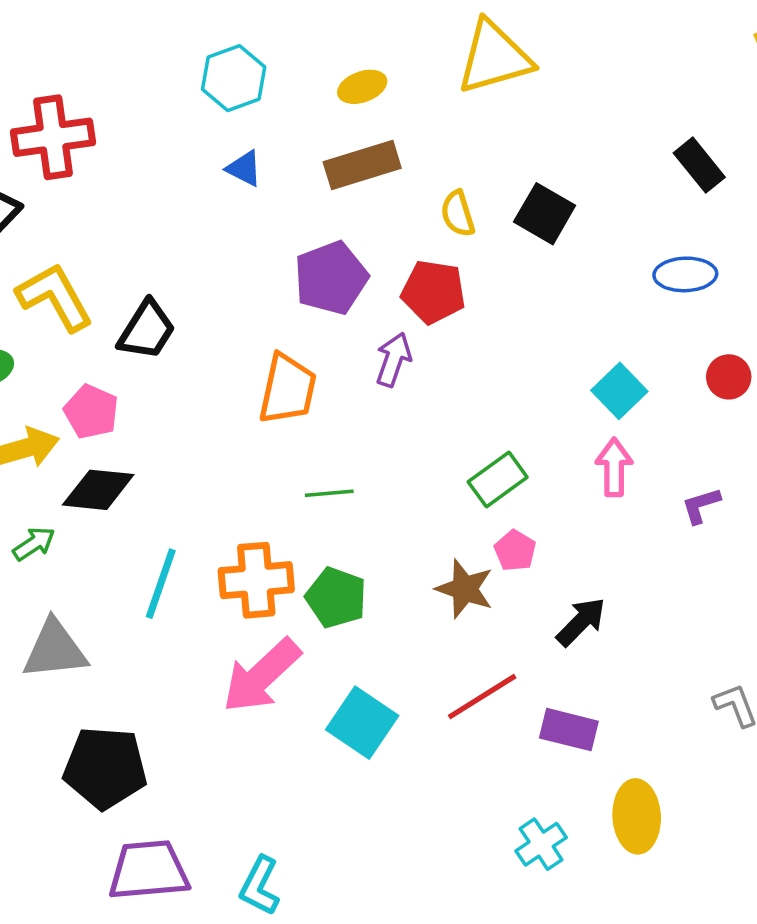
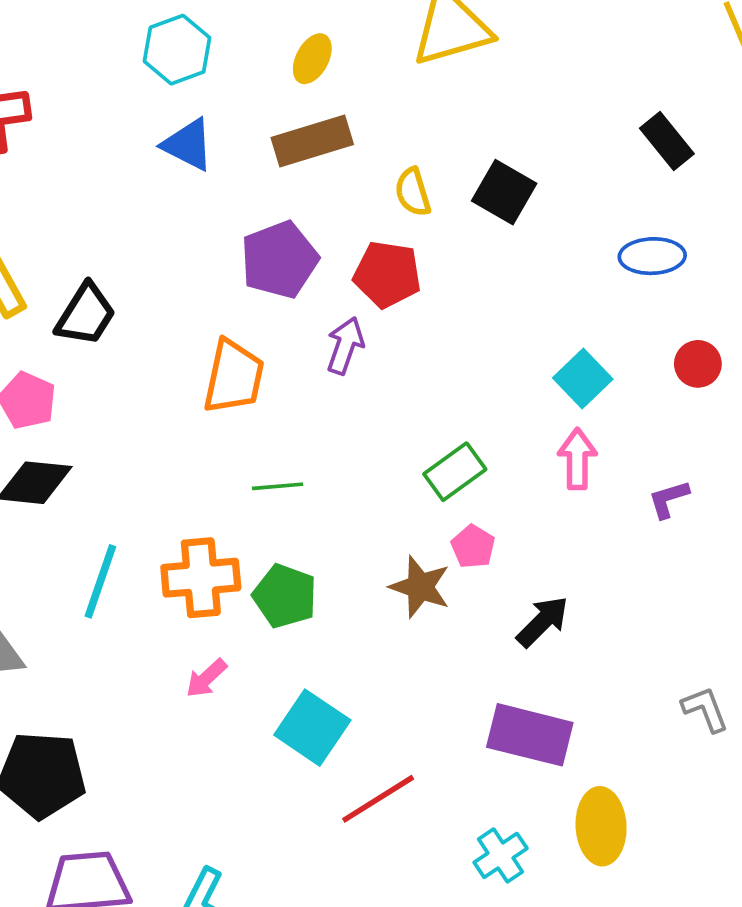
yellow ellipse: (362, 87) -> (312, 59), turned -42
blue triangle: (244, 168) -> (188, 145), size x1.4
pink arrow: (261, 676) -> (206, 678), size x0.5
red line: (482, 697) -> (378, 799), moved
purple rectangle: (569, 730) -> (530, 735), size x1.4

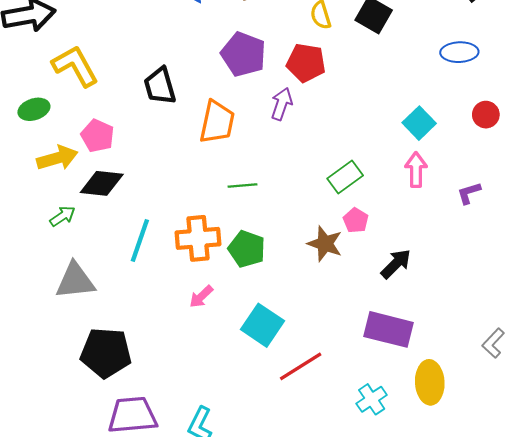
purple pentagon: (279, 260) -> (243, 54), turned -30
black trapezoid: (86, 315) -> (160, 86), moved, turned 132
gray L-shape: (705, 709) -> (493, 343), moved, turned -116

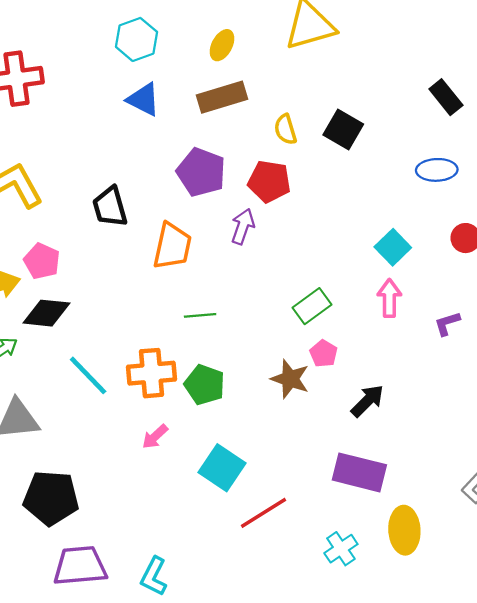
cyan line: (140, 241) -> (88, 375), turned -63

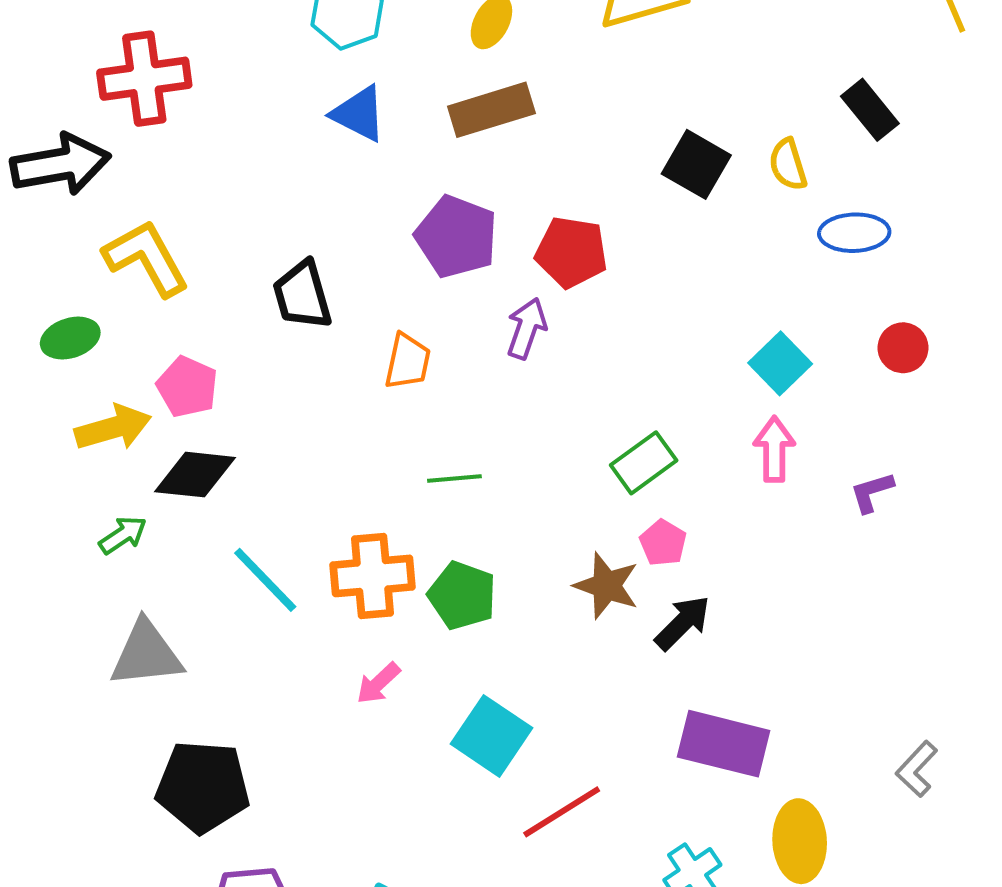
yellow semicircle: (285, 129) -> (788, 164), moved
orange trapezoid: (172, 246) -> (408, 361), size x0.7
black arrow: (367, 401) -> (683, 623), moved

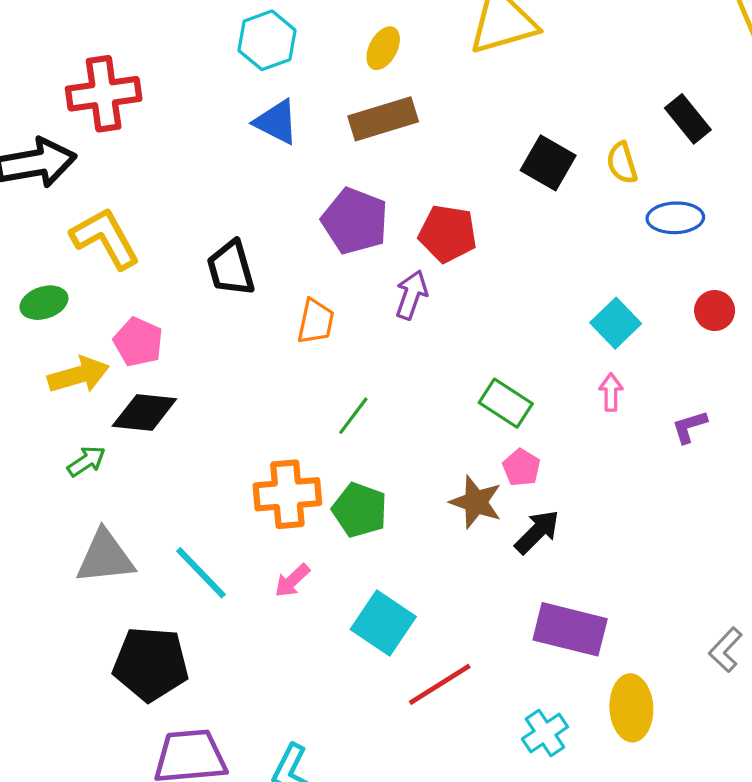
pink arrow: (774, 449) -> (611, 392), size x0.7
green rectangle: (644, 463) -> (506, 403), turned 69
green line: (454, 478) -> (353, 416), turned -48
cyan line: (265, 580) -> (201, 573), moved

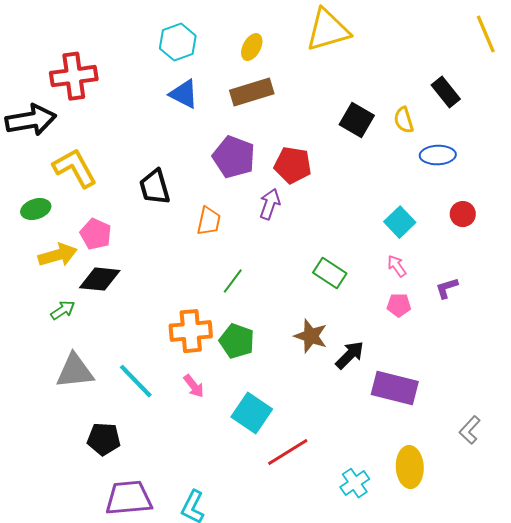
pink arrow: (611, 392) -> (397, 266), turned -35
pink pentagon: (521, 468) -> (399, 305), moved, turned -30
pink arrow: (292, 581) -> (194, 386), turned -85
purple rectangle: (570, 629) -> (395, 388), moved
black pentagon: (151, 664) -> (104, 439), size x0.7

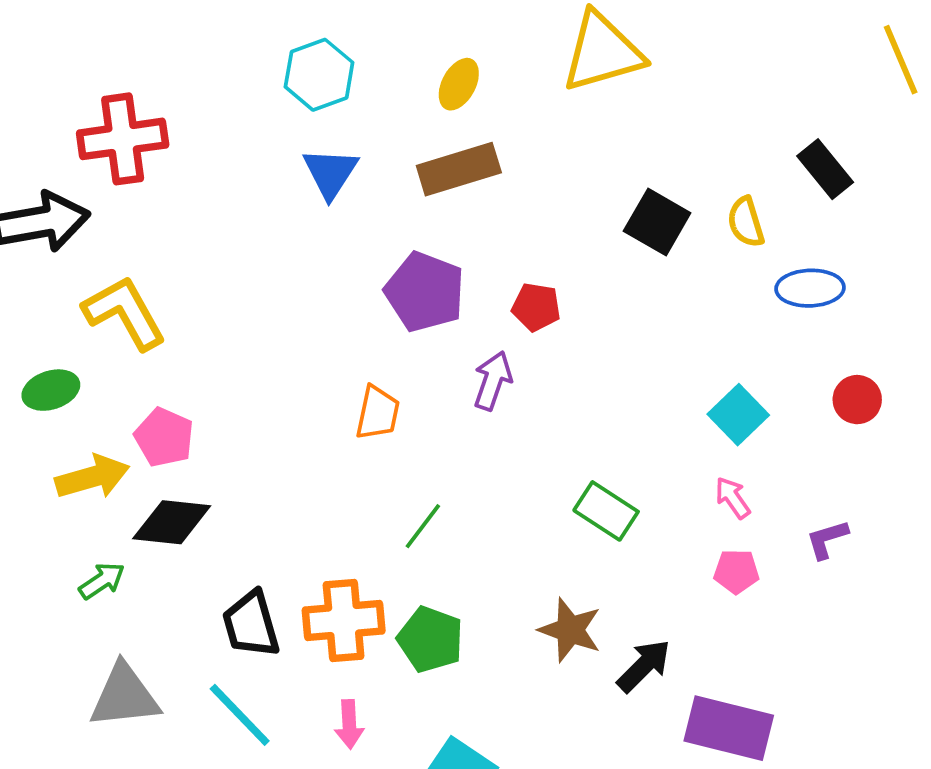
blue triangle: (184, 94) -> (330, 173), turned 36
red pentagon: (293, 165) -> (536, 307), size x0.7
black trapezoid: (155, 187) -> (251, 624), moved
pink arrow: (194, 386) -> (349, 724), turned 35

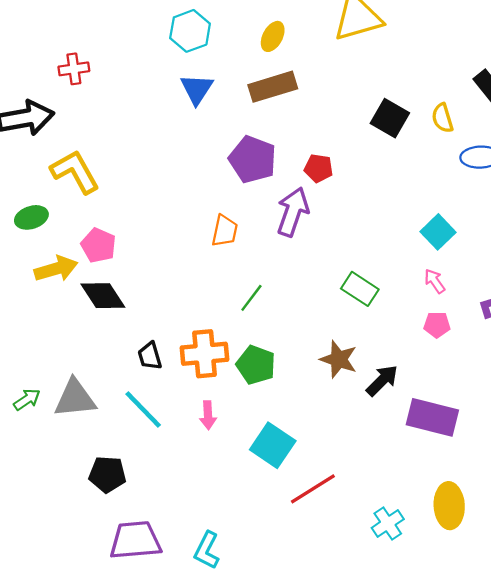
red cross: (123, 139) -> (74, 69), size x0.6
purple arrow: (493, 381) -> (293, 212), size x1.4
black diamond: (172, 522) -> (103, 296), turned 51
green arrow: (102, 581) -> (27, 400), moved
black trapezoid: (251, 624) -> (150, 356), size x0.7

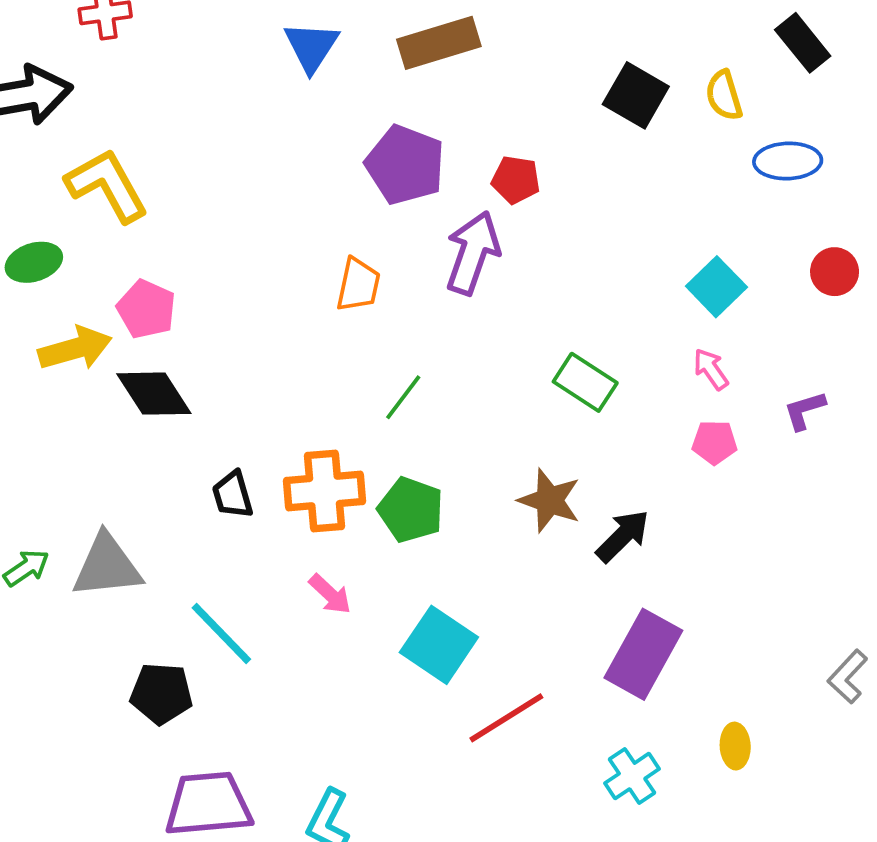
cyan line: (143, 410) -> (221, 634), moved
pink arrow: (208, 415) -> (330, 594), turned -44
purple rectangle: (432, 417) -> (643, 654), moved, turned -75
yellow ellipse: (449, 506) -> (735, 746), size x0.6

